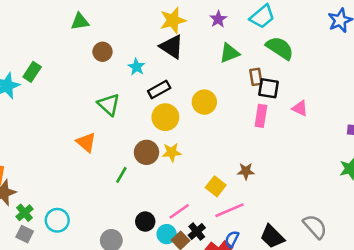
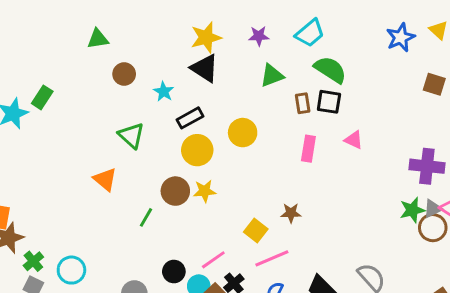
purple star: (218, 19) -> (259, 36), turned 30
black square: (268, 88) -> (329, 102), moved

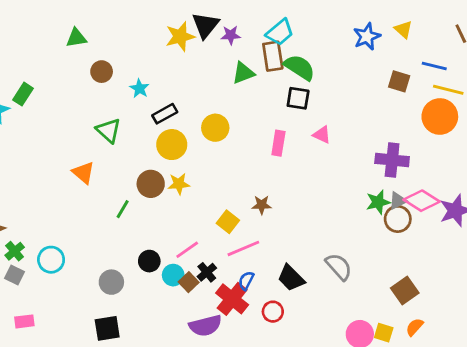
black triangle: (205, 68) -> (205, 25), moved, turned 36
brown rectangle: (303, 103) -> (273, 56), moved, size x1.5

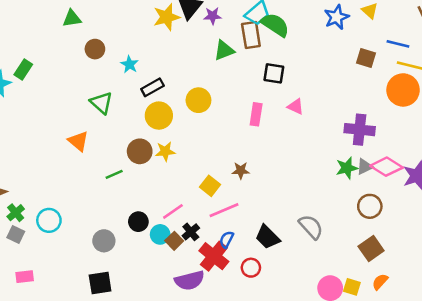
green semicircle: (299, 67) -> (275, 25), moved
green line: (123, 209) -> (114, 174), turned 36
brown circle: (398, 219) -> (370, 206), moved

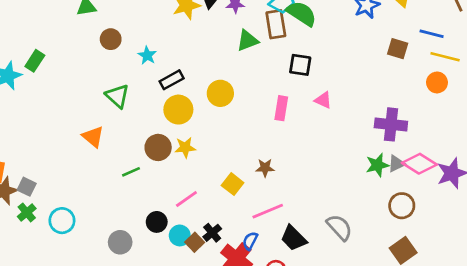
orange circle: (403, 90) -> (437, 82), size x0.6
pink line: (224, 210) -> (268, 211), moved
pink line: (173, 211) -> (186, 199), moved
gray square: (16, 234) -> (27, 187), moved

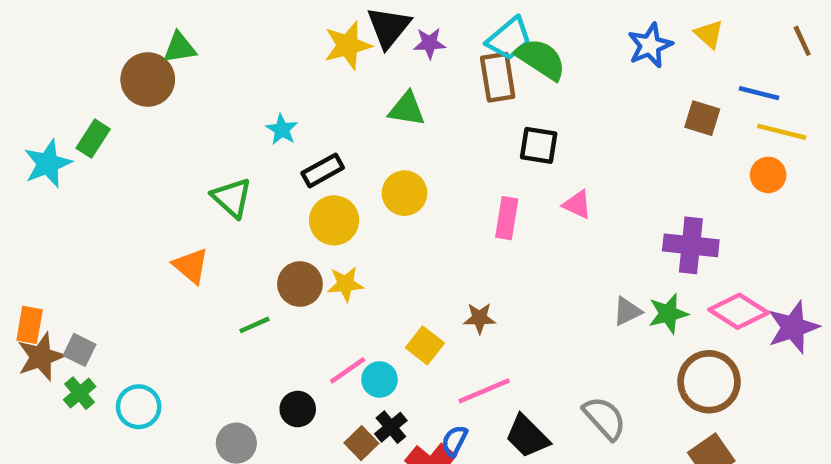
brown circle: (111, 39) -> (148, 79), moved, size x1.5
green triangle: (247, 41) -> (407, 109), moved, turned 30
gray triangle: (396, 164) -> (627, 311), moved
brown circle: (402, 206) -> (709, 382), size x1.4
cyan circle: (180, 235) -> (380, 379), moved

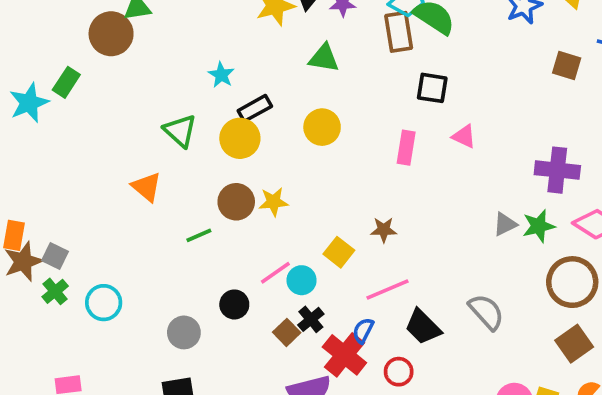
yellow circle: (334, 220) -> (240, 138), moved

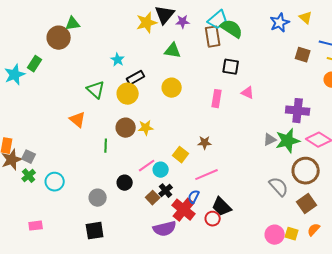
green star: (539, 226) -> (288, 141), size x1.4
green line: (199, 235) -> (106, 146), turned -64
gray semicircle: (486, 312) -> (279, 187), moved
black trapezoid: (423, 327) -> (222, 207), moved

